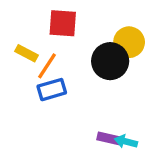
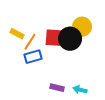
red square: (63, 23) -> (54, 38), moved
purple rectangle: (109, 138) -> (57, 88), moved

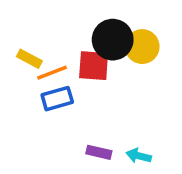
black circle: (70, 39) -> (113, 40), moved
orange line: (30, 42) -> (52, 73), turned 36

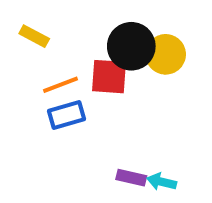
yellow rectangle: (29, 59) -> (34, 36), moved
purple rectangle: (99, 152) -> (131, 178), moved

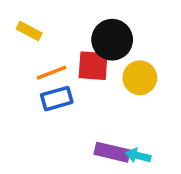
yellow circle: (166, 54) -> (140, 78), moved
purple rectangle: (131, 178) -> (112, 152), size x1.4

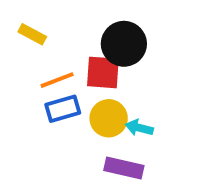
yellow circle: (140, 78) -> (109, 118), moved
cyan arrow: (138, 156) -> (139, 128), moved

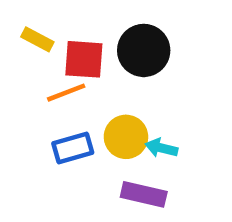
red square: (103, 72) -> (84, 59), moved
blue rectangle: (63, 109) -> (73, 148), moved

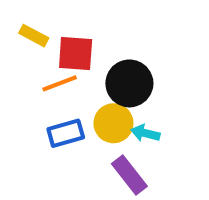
black circle: (144, 50) -> (129, 83), moved
purple rectangle: (144, 194) -> (129, 175), turned 39

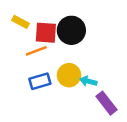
black circle: (129, 83) -> (71, 30), moved
purple rectangle: (129, 175) -> (107, 103), moved

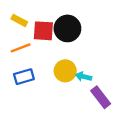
orange line: (36, 51) -> (20, 48), moved
blue rectangle: (40, 81) -> (24, 77), moved

